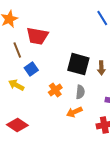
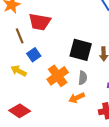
orange cross: (55, 90) -> (58, 76), size x1.5

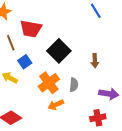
black square: (81, 50) -> (59, 51), moved, turned 30
orange arrow: (77, 98) -> (56, 105), moved

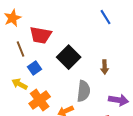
orange cross: (49, 83) -> (40, 100), moved
gray semicircle: (74, 85) -> (84, 91), size x1.5

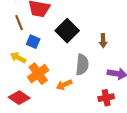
blue square: (35, 68) -> (33, 42), turned -32

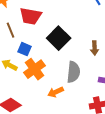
orange cross: (38, 74) -> (34, 69), moved

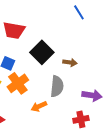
brown arrow: (94, 48) -> (70, 62), moved, turned -80

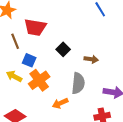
black square: (42, 52) -> (63, 49), size x0.6

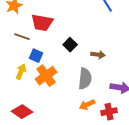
brown line: (15, 41) -> (22, 37), turned -49
yellow arrow: (14, 76) -> (21, 72), turned 84
orange arrow: (60, 103) -> (87, 105), moved

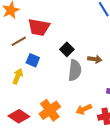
brown line: (22, 37) -> (19, 41), turned -49
orange cross: (46, 76) -> (50, 110), moved
gray semicircle: (85, 79) -> (75, 70), moved

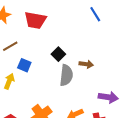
red trapezoid: (39, 27) -> (35, 20), moved

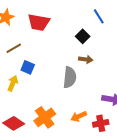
black square: (58, 54) -> (83, 36), moved
brown arrow: (86, 64) -> (86, 59), moved

